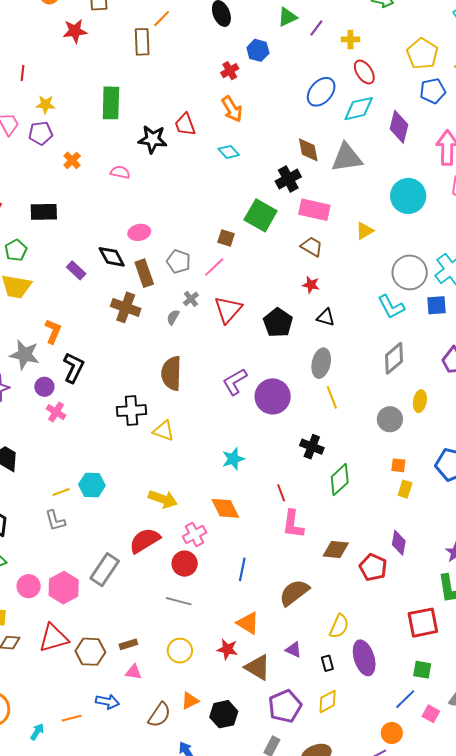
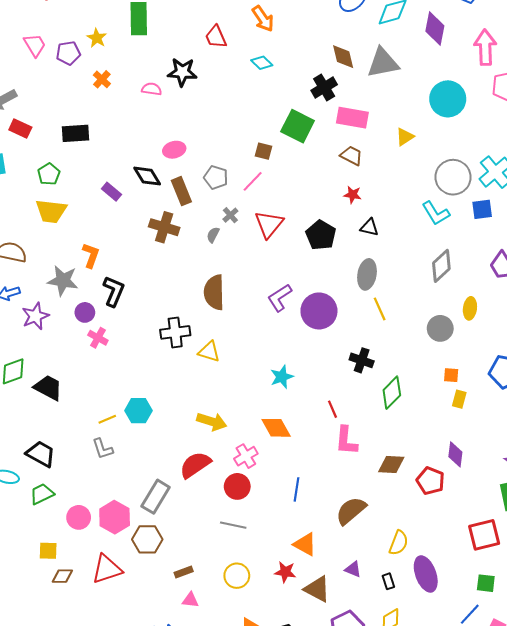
yellow star: (45, 104) -> (97, 38), moved, turned 30
black star: (153, 139) -> (182, 72), moved
brown hexagon: (90, 652) -> (147, 539), moved

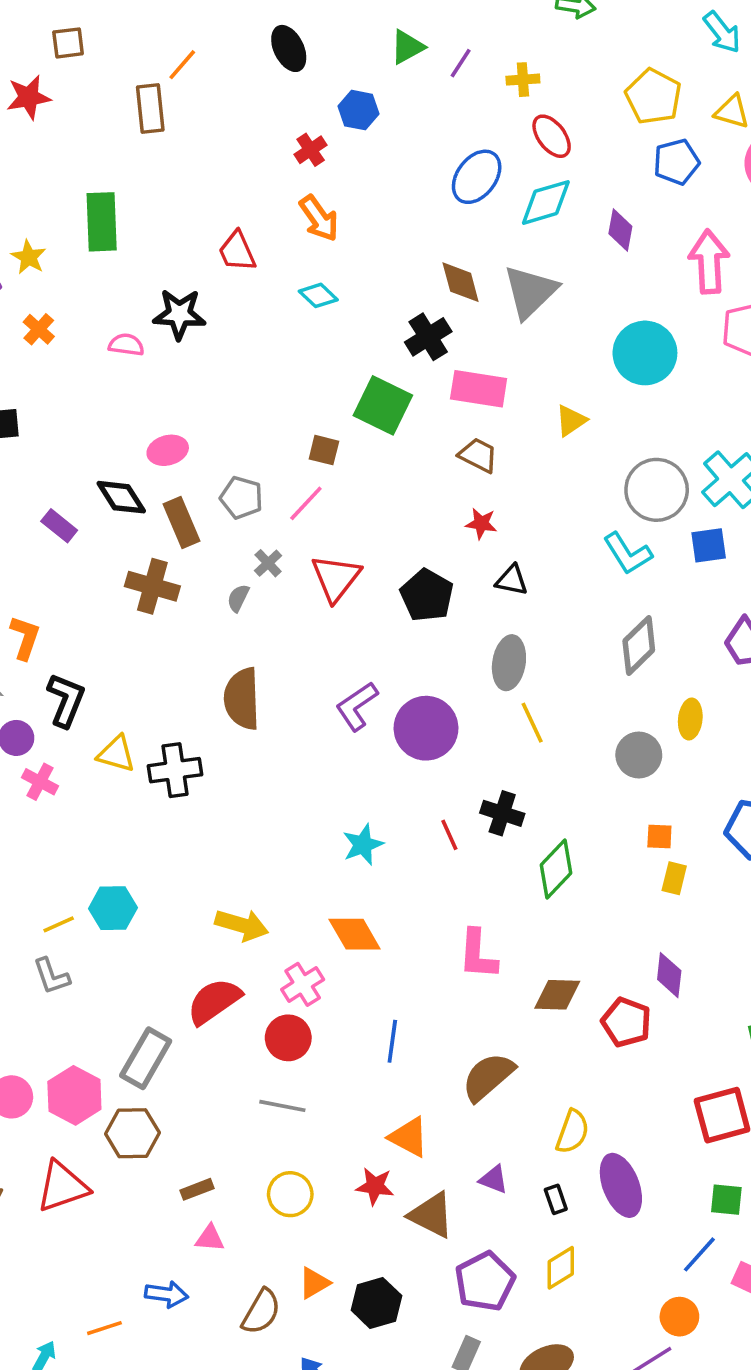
purple diamond: (435, 28) -> (620, 230), size x0.7
gray triangle: (383, 63) -> (530, 292), turned -32
yellow triangle: (209, 352) -> (116, 754), moved
red line: (332, 409) -> (449, 835), moved

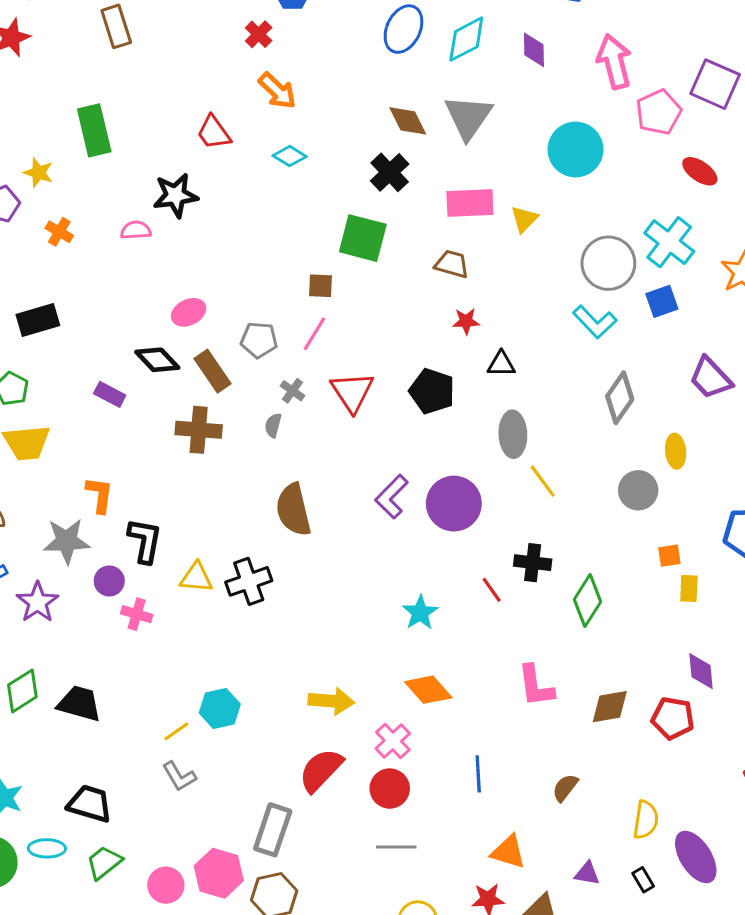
pink rectangle: (479, 389) -> (470, 203), moved
brown semicircle: (488, 1077) -> (565, 788), size x0.6

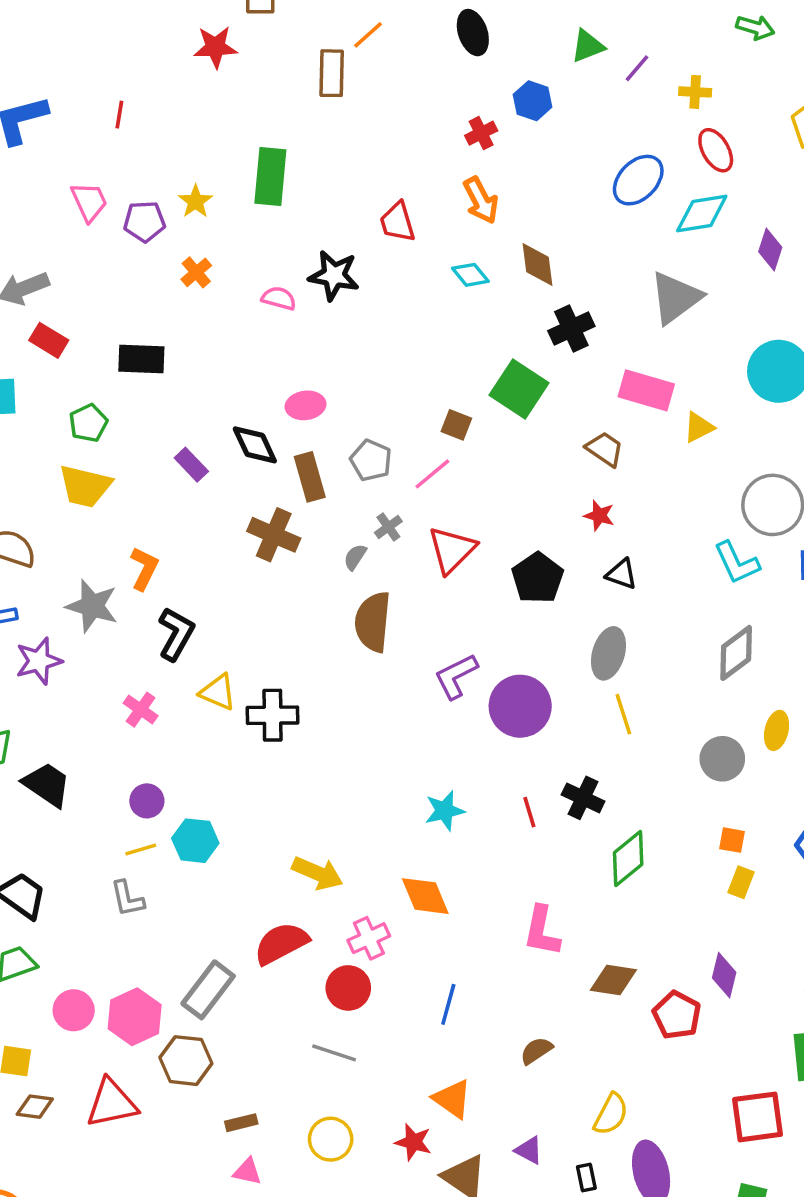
brown diamond: (408, 121) -> (538, 265), moved
brown semicircle: (293, 510) -> (373, 622), moved
purple circle: (109, 581) -> (147, 801), moved

